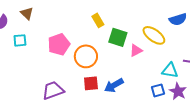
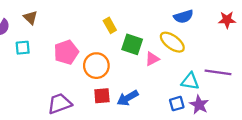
blue semicircle: (178, 19) -> (183, 16), moved

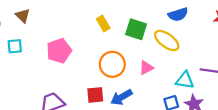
green square: (132, 44) -> (136, 29), moved
pink triangle: (152, 59) -> (146, 68), moved
orange circle: (96, 66) -> (112, 64), moved

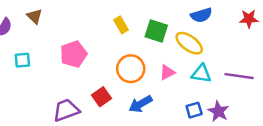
cyan square: (15, 46) -> (22, 60), moved
cyan triangle: (185, 80) -> (201, 74), moved
red square: (95, 95) -> (102, 97), moved, turned -30

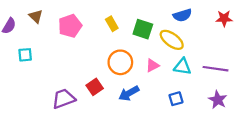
pink pentagon: (74, 54) -> (70, 26), moved
purple star: (218, 111) -> (218, 100), moved

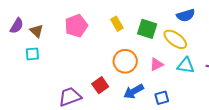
brown triangle: (36, 16) -> (37, 31), moved
blue square: (176, 99) -> (162, 98), moved

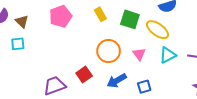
pink triangle: (157, 64) -> (139, 54), turned -40
cyan triangle: (186, 65) -> (168, 55), turned -36

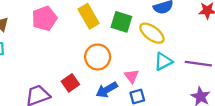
yellow rectangle: (100, 14) -> (89, 16), size x1.5
pink triangle: (139, 54) -> (132, 76), moved

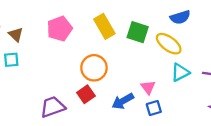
orange circle: (98, 57) -> (94, 68), moved

